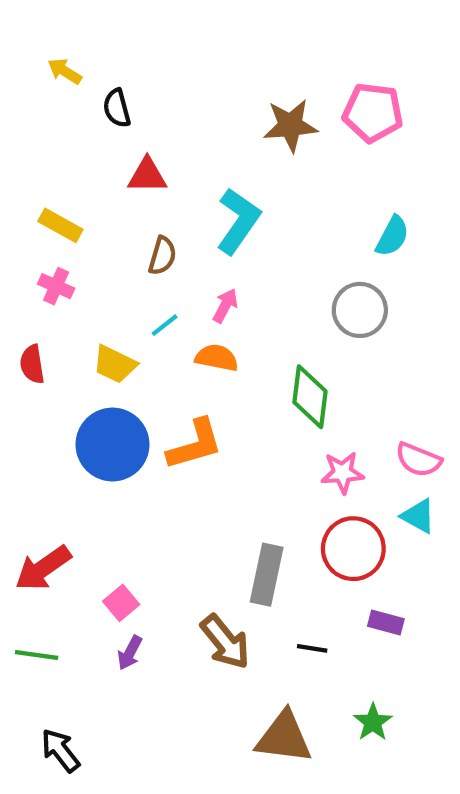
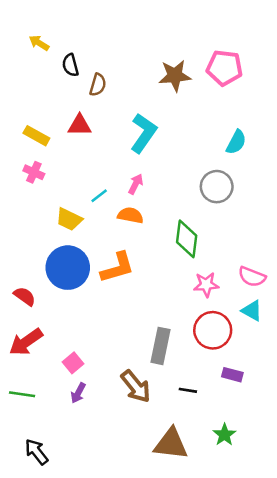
red triangle: (147, 175) -> (80, 125), moved
brown semicircle: (162, 256) -> (98, 85), moved
red semicircle: (32, 364) -> (25, 296), moved, turned 135

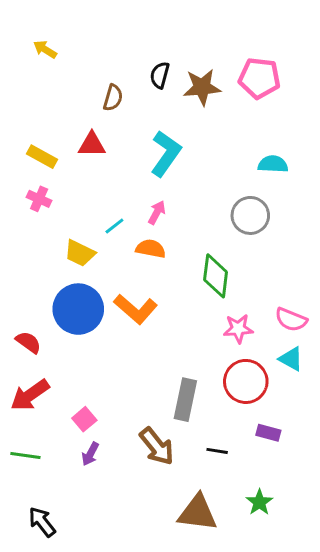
black semicircle: (70, 65) -> (160, 75), moved, turned 30
cyan semicircle: (236, 142) -> (273, 164), turned -115
orange L-shape: (117, 268) -> (136, 309), turned 57

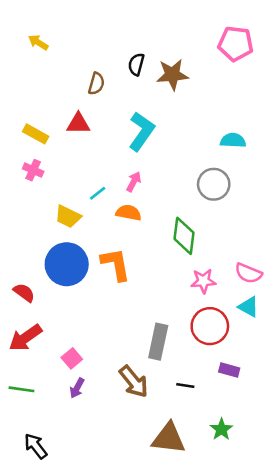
pink pentagon: (259, 78) -> (236, 44), moved
orange L-shape: (136, 309) -> (116, 264), turned -141

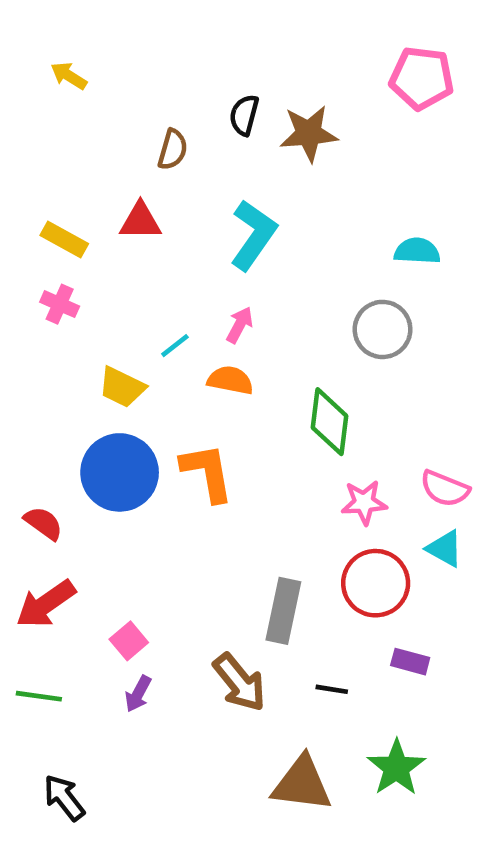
green star: (221, 429) -> (396, 768), size x1.4

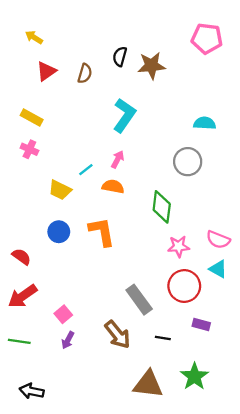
red triangle: (140, 221) -> (46, 71), moved, turned -35
blue circle: (120, 472) -> (59, 232), size x0.6
gray rectangle: (283, 611) -> (139, 300), turned -48
black arrow: (64, 798) -> (32, 391), turned -40

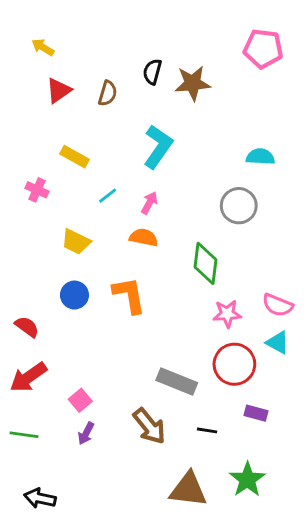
yellow rectangle: (32, 118) -> (74, 157), moved
cyan line: (86, 170) -> (108, 196), moved
gray rectangle: (139, 300) -> (177, 381), turned -32

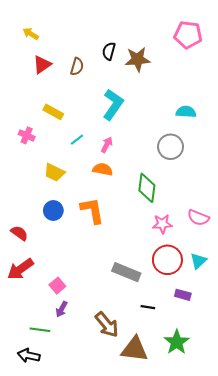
cyan triangle: (278, 343) -> (198, 261), moved, turned 48
brown arrow: (149, 426) -> (107, 325), moved
green line: (24, 435) -> (40, 330), moved

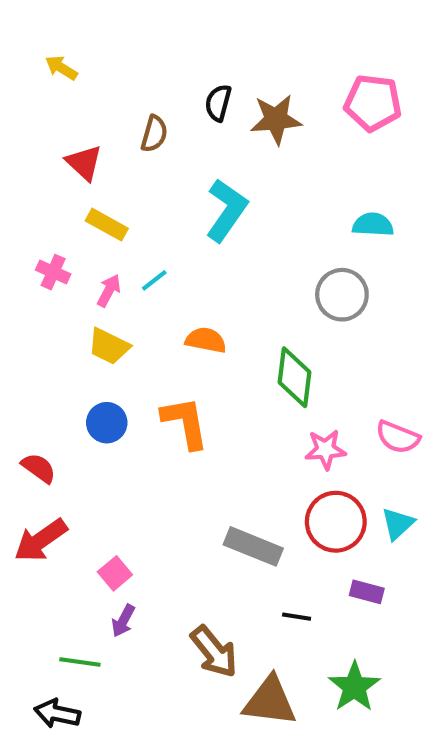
pink pentagon: (188, 35) -> (373, 103), moved
red triangle: (42, 65) -> (84, 163), moved, turned -42
pink arrow: (107, 145) -> (109, 291), moved

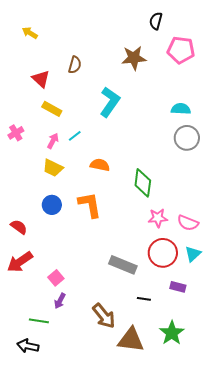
black semicircle: (218, 103) -> (156, 21), moved
pink cross: (53, 272) -> (16, 133), moved, turned 35
gray circle: (342, 295) -> (187, 138), moved
pink semicircle: (398, 437) -> (188, 223), moved

